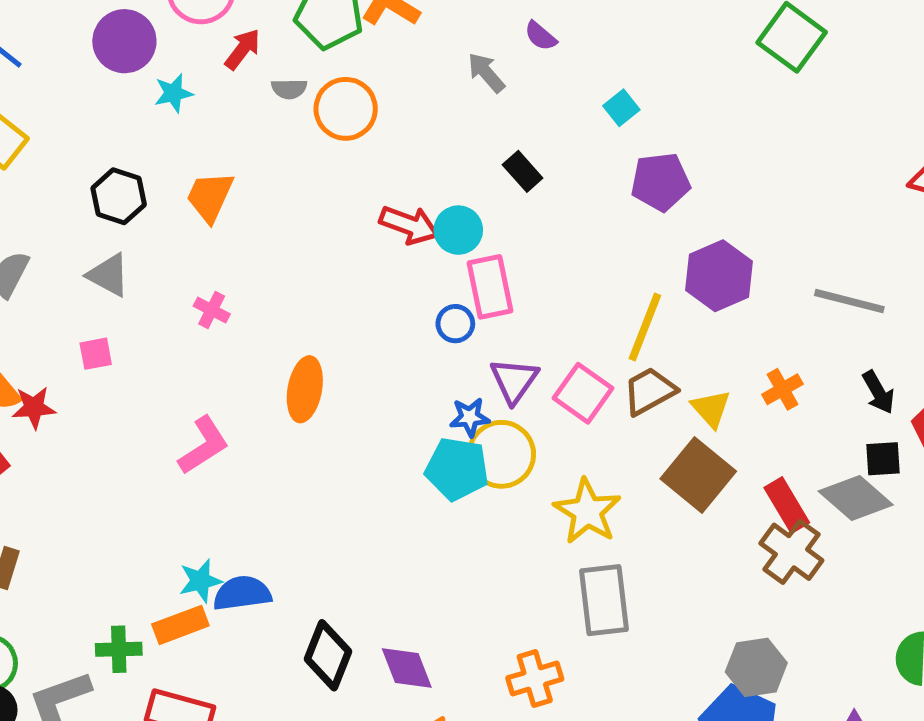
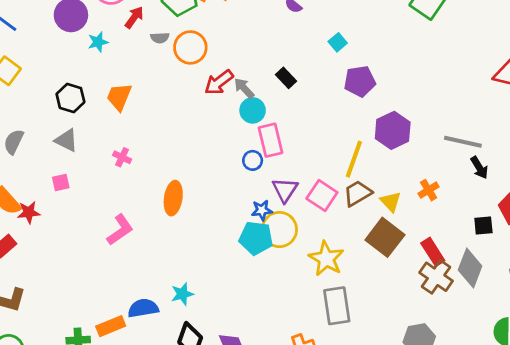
gray arrow: (486, 73) -> (244, 88), moved
red arrow: (409, 225) -> (219, 82), moved, turned 124
black arrow: (878, 392) -> (479, 168), moved
gray diamond: (856, 498) -> (470, 268), moved, turned 72
cyan star: (200, 581) -> (182, 294), moved

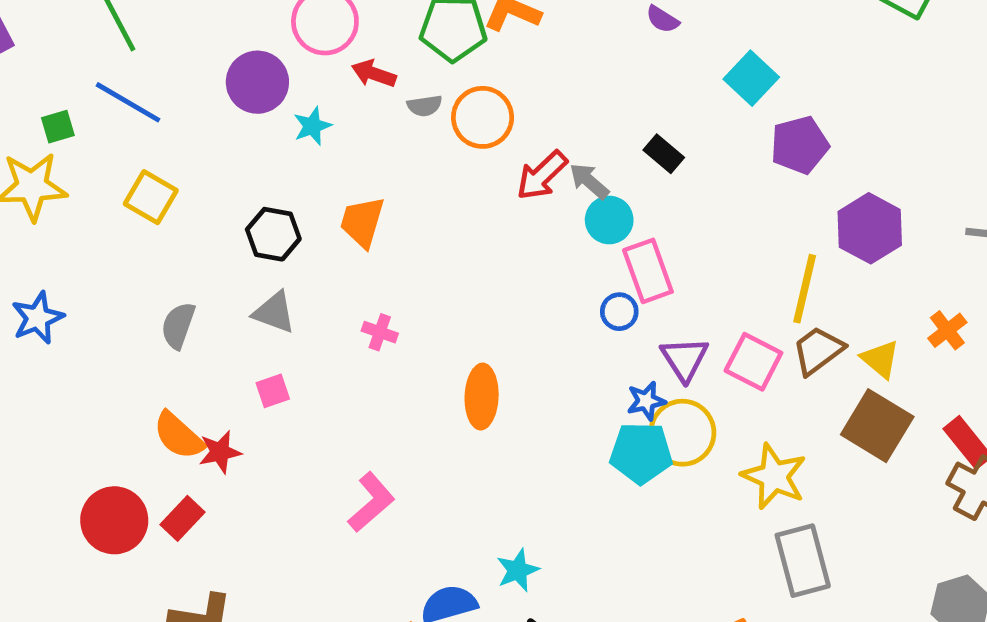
red arrow: (134, 17) -> (374, 74), turned -100
cyan square: (338, 42) -> (751, 78), size x1.5
pink L-shape: (120, 230) -> (371, 502), moved

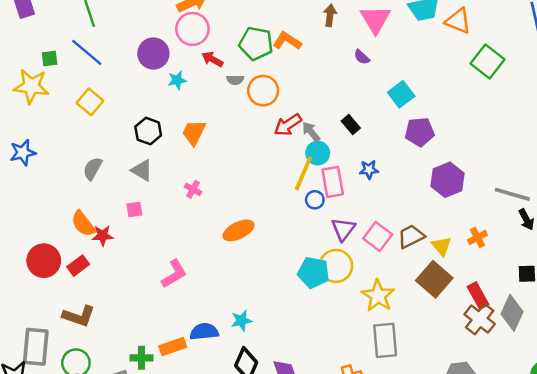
yellow line: (805, 289) -> (303, 173), moved
orange ellipse: (482, 397) -> (238, 230), turned 52
blue star: (646, 401) -> (369, 170), moved

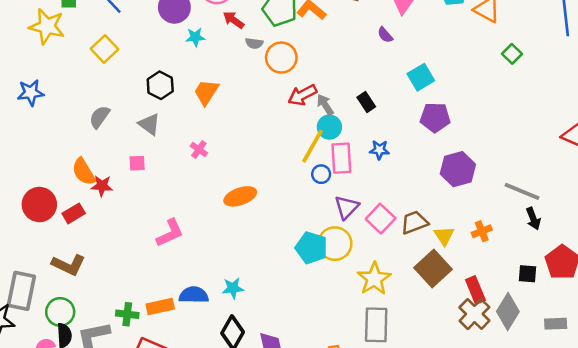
green square: (487, 61) -> (512, 54), size x0.6

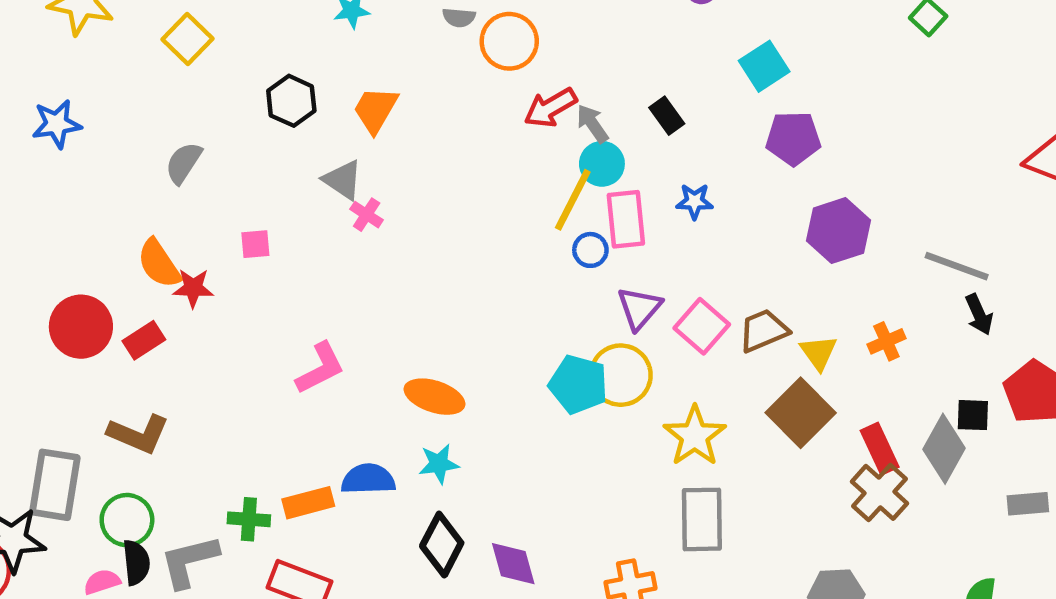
gray triangle: (149, 124) -> (343, 180), moved
orange ellipse: (240, 196) -> (434, 397), moved, turned 40
gray diamond: (508, 311) -> (944, 449), moved

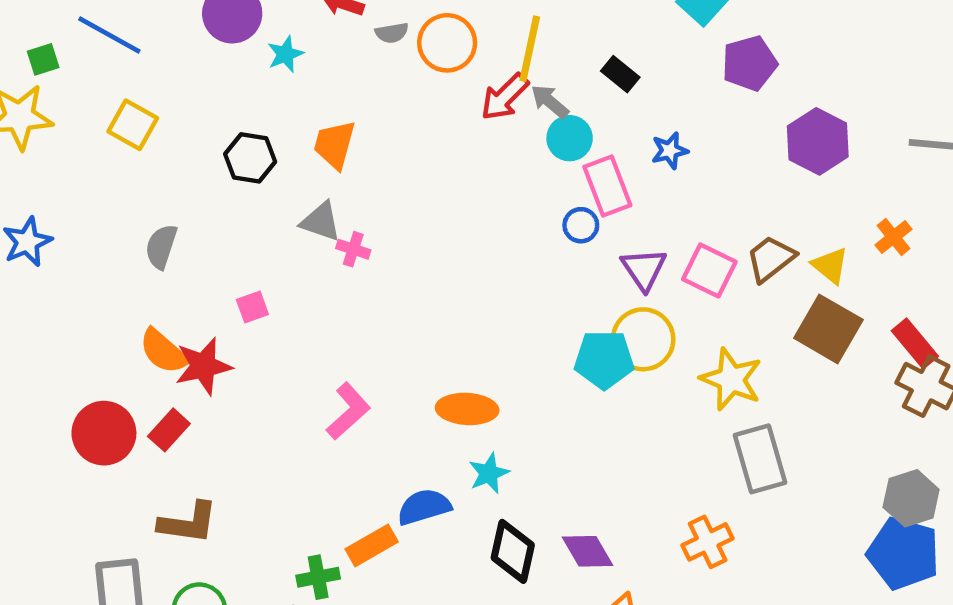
yellow line: (573, 200) -> (530, 49), moved
red star: (193, 288) -> (203, 366), size x1.4

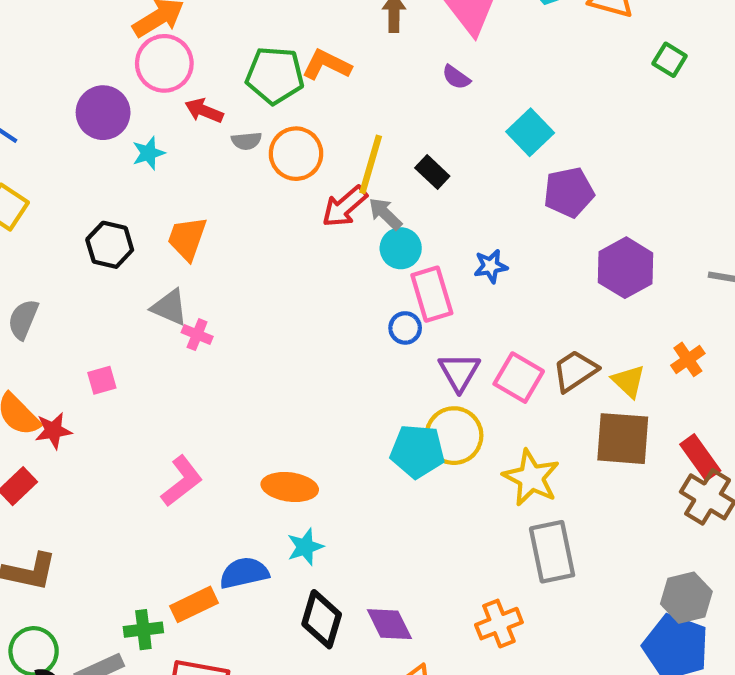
black rectangle: (620, 74) -> (432, 172), moved
brown square: (828, 329) -> (623, 439), turned -30
red star: (203, 366) -> (53, 431), size x0.7

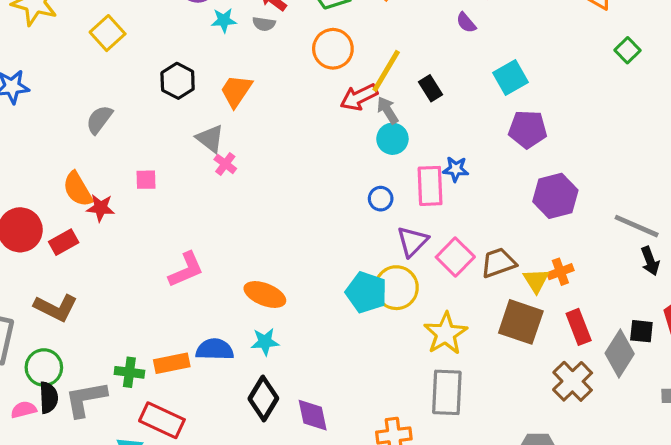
gray semicircle: (246, 141) -> (264, 24), moved
pink rectangle: (432, 294) -> (430, 186), moved
orange cross: (688, 359) -> (560, 272), moved
red rectangle: (700, 457) -> (579, 327), moved

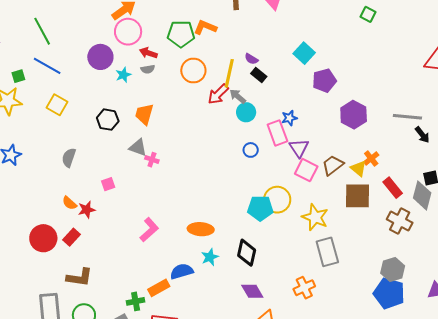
purple semicircle: (466, 23) -> (251, 59), moved
orange semicircle: (78, 189) -> (69, 203), size x0.7
purple triangle: (412, 242) -> (299, 148), moved
black diamond: (263, 398) -> (247, 253), moved

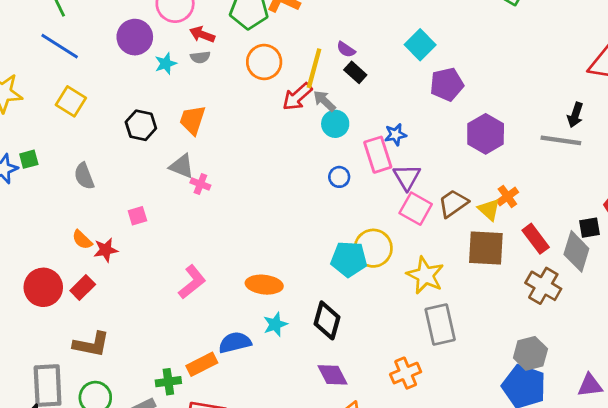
green square: (18, 76) -> (29, 159), moved
black arrow: (422, 135) -> (575, 115), moved, turned 54
gray semicircle: (69, 158) -> (84, 176), turned -42

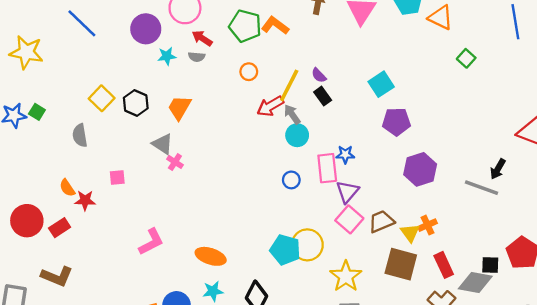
orange circle: (264, 62) -> (249, 72), size x0.6
yellow square: (71, 101) -> (102, 98), moved
green square: (29, 159) -> (37, 112), turned 35
gray diamond: (576, 251) -> (475, 283), turned 72

